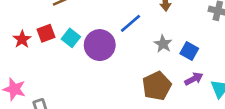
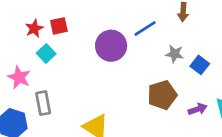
cyan square: (71, 38) -> (46, 54), moved
gray star: (163, 44) -> (175, 54), turned -30
purple arrow: (194, 79) -> (198, 109), moved

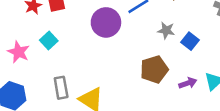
cyan square: (46, 54) -> (49, 41), moved
gray rectangle: (43, 103) -> (61, 88), moved

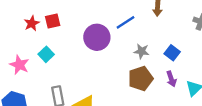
gray star: (166, 30) -> (141, 51), moved
purple arrow: (188, 83) -> (171, 79), moved, turned 91

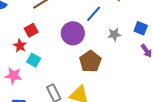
red star: (32, 23) -> (20, 46), moved
brown pentagon: (141, 79) -> (90, 61), moved

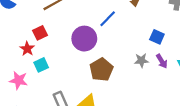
gray star: (114, 34) -> (141, 60), moved
cyan square: (34, 60) -> (41, 65), turned 32

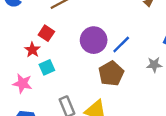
blue line: (108, 19) -> (121, 44), moved
red square: (40, 33) -> (46, 33), turned -32

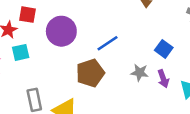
red square: (46, 33) -> (28, 15), turned -35
purple circle: (94, 40) -> (61, 31), moved

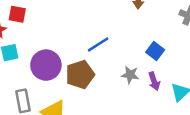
purple circle: (61, 31) -> (46, 65), moved

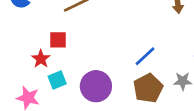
brown pentagon: (80, 75) -> (148, 88), moved

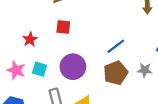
red square: (58, 40) -> (63, 27), moved
cyan square: (57, 80) -> (39, 69), moved, turned 32

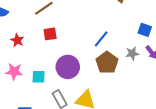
red star: (30, 39) -> (17, 40), moved
pink star: (16, 70) -> (14, 72), moved

